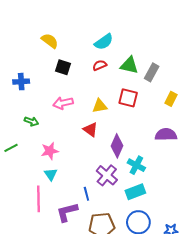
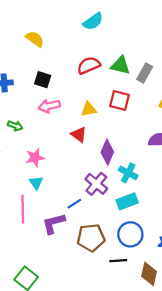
cyan semicircle: (104, 42) -> (93, 21), moved
red semicircle: (100, 65) -> (89, 65), size x1.5
black square: (63, 67) -> (43, 80), moved
blue line: (86, 194) -> (74, 204), turned 72

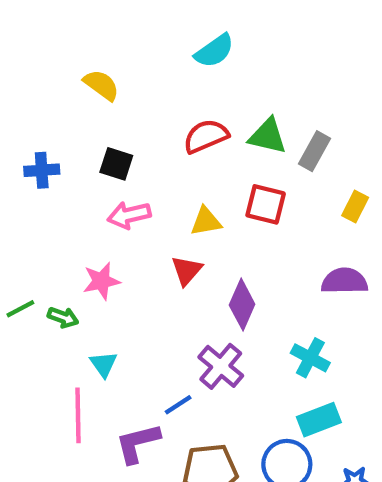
green arrow: (15, 126) -> (63, 317), moved
red triangle: (79, 134) -> (187, 270), turned 35
pink star: (35, 158) -> (101, 281), moved
cyan cross: (128, 173) -> (310, 358), moved
cyan rectangle: (127, 201) -> (319, 420), moved

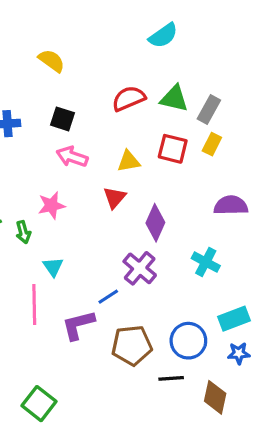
cyan semicircle: (214, 51) -> (163, 36), moved
yellow rectangle: (355, 206) -> (212, 144), moved
pink arrow: (129, 215) -> (72, 157), turned 32
green arrow: (63, 317) -> (23, 232), turned 55
cyan rectangle: (319, 420) -> (234, 319), moved

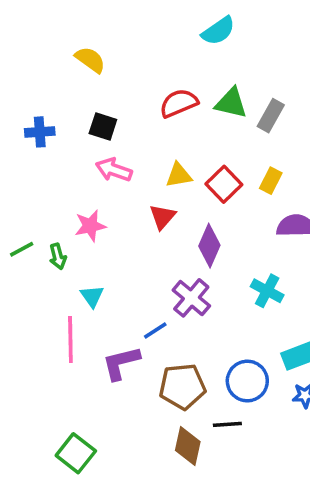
yellow rectangle: (212, 144) -> (271, 181), moved
red square: (173, 149) -> (224, 184), moved, turned 32
brown diamond: (215, 397) -> (188, 446), moved

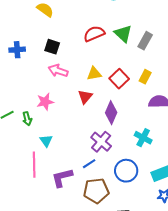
green triangle: (231, 103) -> (123, 34), turned 30
blue line: (155, 330) -> (89, 164), moved
blue circle: (247, 381) -> (126, 171), moved

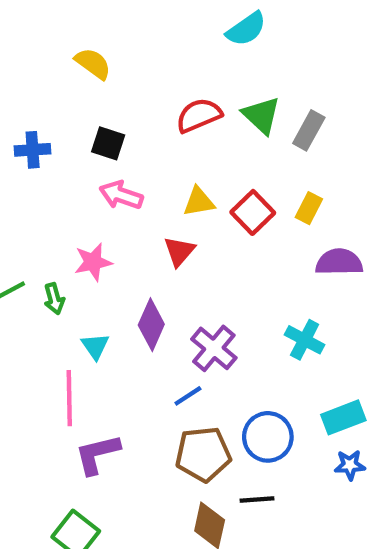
purple diamond: (111, 113) -> (151, 325), moved
blue circle: (126, 171) -> (268, 437), moved
purple L-shape: (62, 178) -> (97, 454), moved

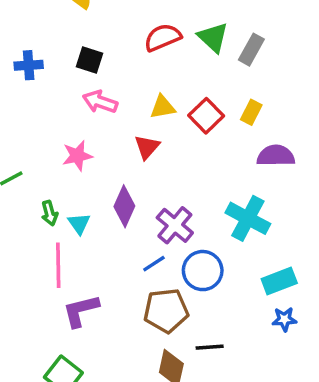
green arrow: (54, 299) -> (50, 213), moved
cyan cross: (305, 340) -> (248, 218), size x1.4
blue circle: (268, 437) -> (203, 271), moved

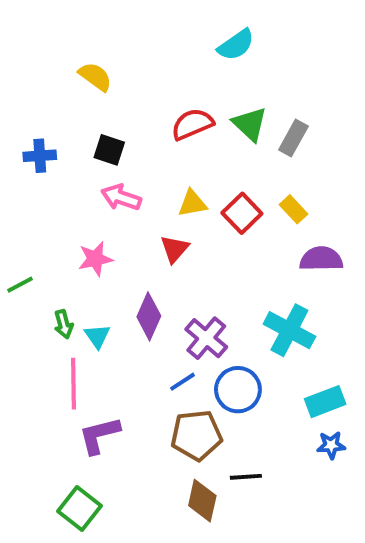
yellow rectangle: (251, 112) -> (293, 209), turned -70

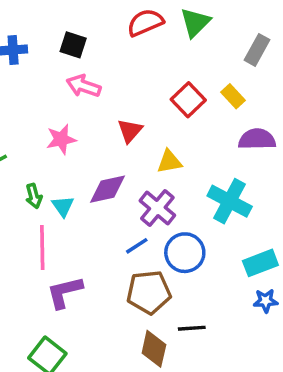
green triangle: (250, 124) -> (195, 22), turned 32
gray rectangle: (293, 138) -> (257, 50), moved
yellow triangle: (192, 203) -> (169, 162), moved
purple diamond: (149, 316) -> (108, 189), turned 54

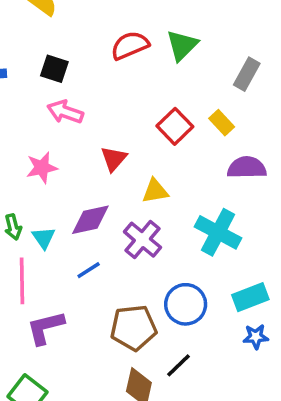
blue line: (137, 246) -> (89, 270), moved
blue circle: (185, 253) -> (186, 304), moved
black line: (192, 328) -> (178, 365), turned -40

